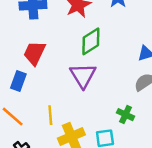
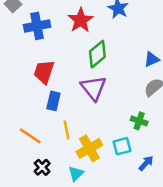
blue rectangle: (18, 81) -> (53, 101), moved

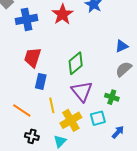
green diamond: (97, 54) -> (76, 63), moved
purple triangle: (93, 88) -> (82, 91), moved
black cross: (42, 167) -> (32, 136), turned -32

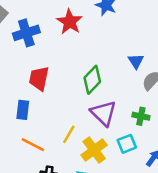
blue triangle: (122, 46) -> (136, 61), moved, turned -32
blue rectangle: (41, 81) -> (23, 110), moved
yellow line: (52, 105) -> (69, 134), turned 49

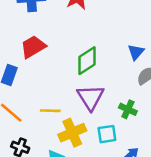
red trapezoid: (39, 78) -> (33, 47), turned 35
yellow line: (69, 134) -> (50, 111), turned 48

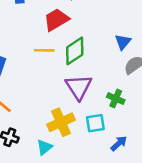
red trapezoid: (33, 47) -> (56, 20), moved
yellow line: (50, 111) -> (44, 50), moved

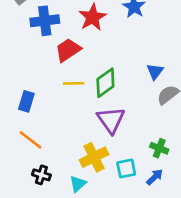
red trapezoid: (56, 20) -> (68, 50), moved
green cross: (116, 99) -> (159, 148), moved
cyan square: (95, 123) -> (126, 168), moved

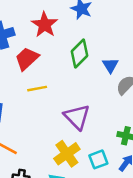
green diamond: (105, 83) -> (80, 54), moved

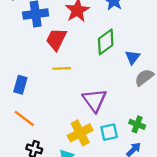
red trapezoid: (27, 59) -> (56, 39), turned -30
cyan square: (98, 159) -> (109, 132), moved

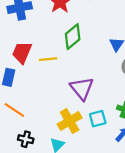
red trapezoid: (56, 39) -> (22, 53), moved
green diamond: (106, 42) -> (73, 37), moved

